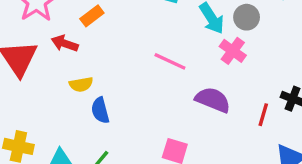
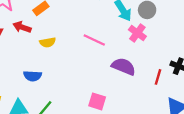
yellow semicircle: (81, 84) -> (48, 42), moved
blue semicircle: (100, 110) -> (33, 76), moved, turned -72

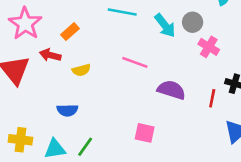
pink cross: (137, 33) -> (209, 47), moved

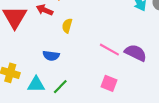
pink line: (135, 62) -> (109, 50), moved
yellow semicircle: (81, 70) -> (67, 26), turned 112

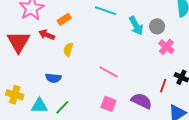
purple semicircle: (136, 53) -> (142, 101), moved

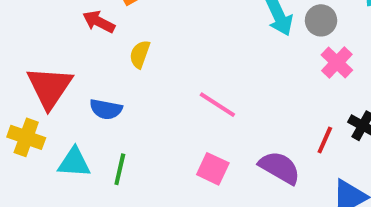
red triangle: (18, 42) -> (50, 87), moved
green line: (62, 107) -> (120, 169), turned -35

